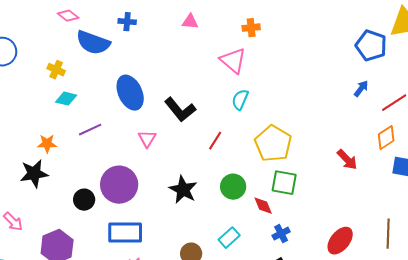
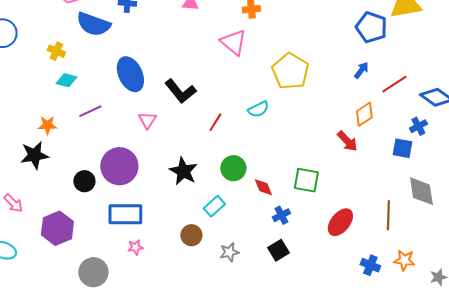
cyan semicircle: (240, 100) -> (258, 109), moved, turned -140
orange diamond: (386, 138) -> (364, 114), moved
yellow pentagon: (273, 144) -> (290, 71), moved
green square: (284, 183) -> (306, 180), moved
cyan rectangle: (229, 238) -> (214, 206), moved

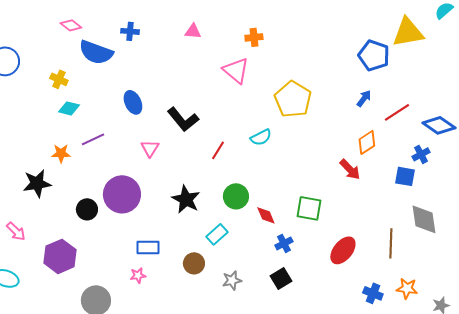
blue ellipse: (130, 74) -> (133, 102), size x0.7
orange star: (47, 125) -> (61, 153), moved
blue rectangle: (125, 214) -> (148, 247), moved, size x0.7

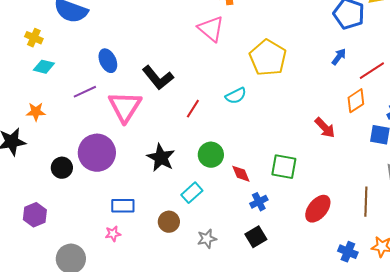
purple line: (93, 139) -> (85, 92), moved
orange diamond: (367, 142) -> (356, 101), moved
pink triangle: (150, 148) -> (125, 107), size x1.8
purple hexagon: (60, 256) -> (35, 215), size x0.7

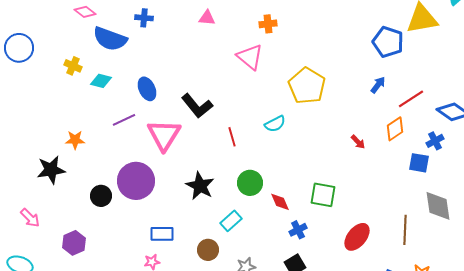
cyan diamond: (44, 67) -> (101, 81), moved
red line: (193, 109) -> (232, 137), turned -48
red arrow: (325, 128) -> (358, 142), moved, size x0.7

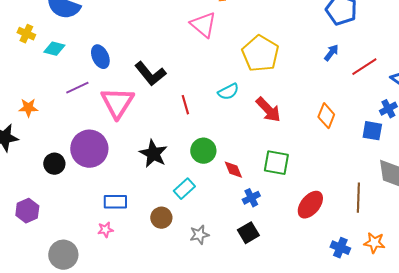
orange diamond: (395, 129) -> (326, 116), moved, turned -35
red arrow: (358, 142) -> (268, 110), moved, size x1.8

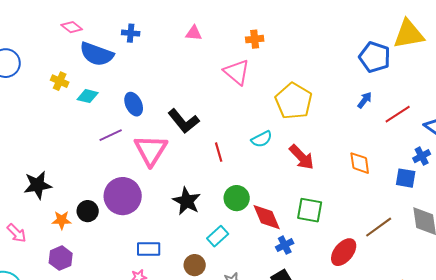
orange star: (28, 108) -> (62, 220), moved
orange diamond: (326, 116) -> (360, 163), turned -30
red diamond: (233, 170) -> (267, 217), size x1.5
brown line: (358, 198) -> (379, 227), moved, turned 52

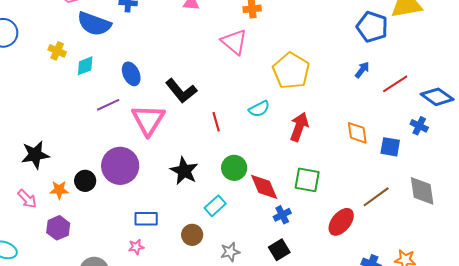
cyan diamond: (88, 96) -> (85, 66), turned -35
blue cross: (422, 156) -> (419, 126), turned -36
red arrow: (302, 157) -> (299, 127), turned -116
blue square: (406, 178) -> (390, 147), moved
pink arrow: (17, 233) -> (27, 199), moved

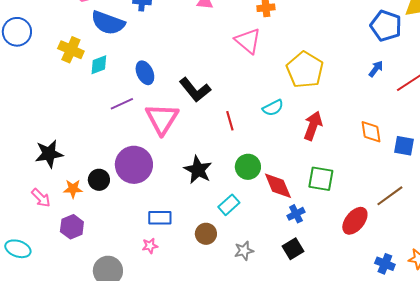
yellow cross: (57, 51) -> (71, 50), size x1.4

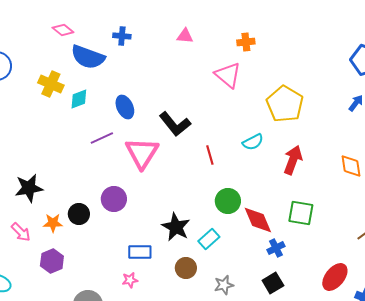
purple circle: (134, 165) -> (114, 199), size x0.7
black star: (198, 170) -> (176, 227), moved
red ellipse: (355, 221) -> (335, 277), moved

